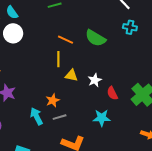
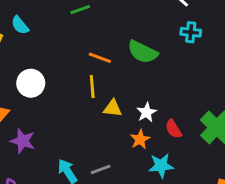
white circle: (13, 33) -> (31, 83), moved
orange star: (53, 100) -> (140, 139), moved

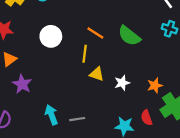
white circle: (31, 83) -> (51, 36), moved
red semicircle: (173, 129) -> (147, 118), moved
orange star: (140, 139) -> (155, 85), moved

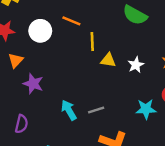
orange line: (95, 33) -> (71, 21), moved
white circle: (51, 36) -> (40, 31), moved

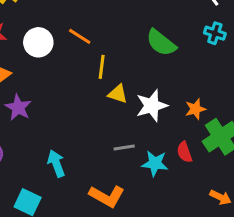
white star: (136, 65) -> (152, 106), size x1.5
cyan arrow: (69, 110) -> (56, 163), moved
gray line: (96, 110) -> (124, 147), moved

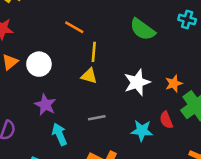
white circle: (38, 42) -> (39, 64), moved
yellow triangle: (118, 94) -> (89, 76), moved
purple star: (18, 107) -> (45, 105), moved
gray line: (124, 147) -> (97, 118), moved

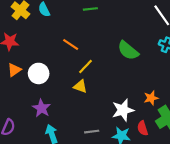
yellow line: (94, 52) -> (86, 66), turned 35
white star: (137, 82) -> (123, 110), moved
gray line: (97, 118) -> (92, 132), moved

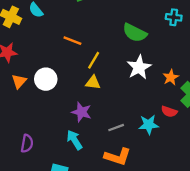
purple star: (41, 108) -> (81, 112), moved
white star: (123, 110) -> (139, 67), moved
red semicircle: (143, 128) -> (169, 111), turned -40

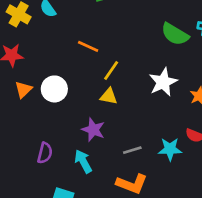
green semicircle: (135, 33) -> (175, 34), moved
purple semicircle: (27, 143) -> (45, 153), moved

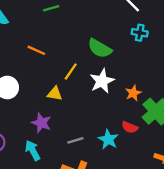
green semicircle: (175, 34) -> (100, 48), moved
yellow line: (111, 71) -> (71, 71), moved
cyan star: (170, 149) -> (108, 139), turned 30

